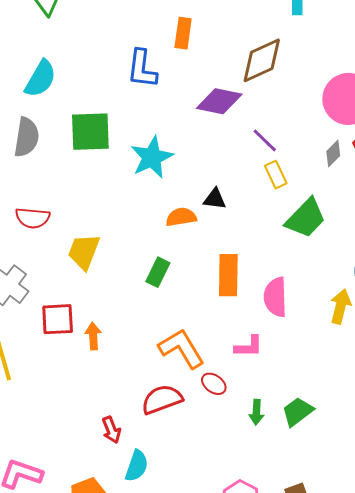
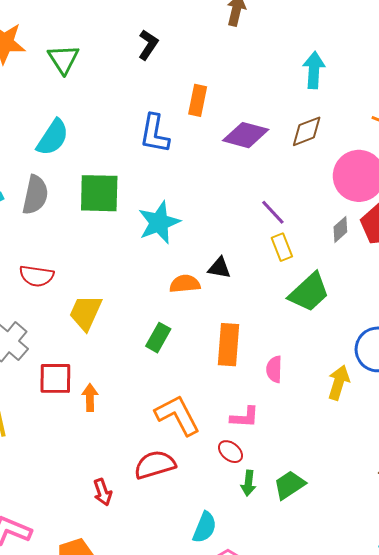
brown diamond: (262, 60) -> (307, 131), moved, size x0.7
purple diamond: (219, 101) -> (246, 135), moved
pink semicircle: (275, 297) -> (274, 369), size x0.7
red ellipse: (214, 384) -> (230, 452), moved
cyan semicircle: (137, 466) -> (205, 527), moved

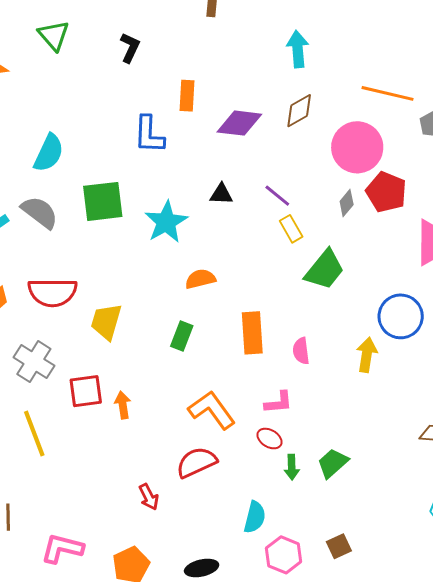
green triangle: (63, 59) -> (54, 35), moved
gray semicircle: (35, 195) -> (40, 212), turned -57
black triangle: (219, 268) -> (221, 194), moved
red semicircle: (37, 276) -> (52, 292), size x1.4

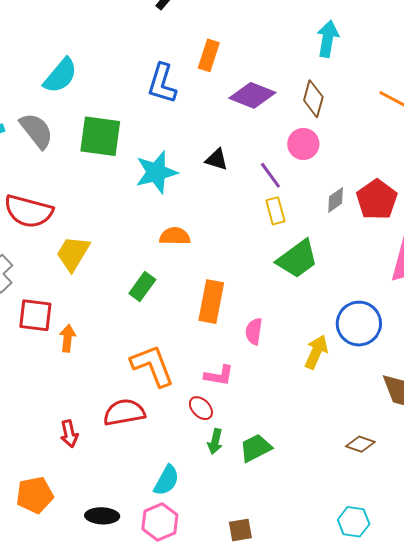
brown diamond: (299, 111) -> (313, 99), turned -60
pink circle: (357, 147) -> (303, 144), moved, size x0.6
pink hexagon: (284, 555) -> (160, 522), moved

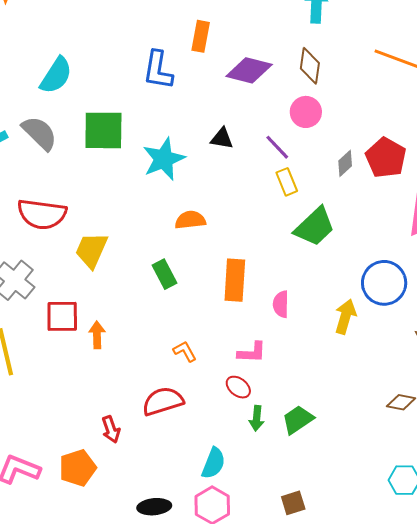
green rectangle: (142, 286) -> (165, 274), turned -56
orange L-shape: (152, 366) -> (185, 351), size x0.5
orange pentagon: (35, 495) -> (78, 468), moved

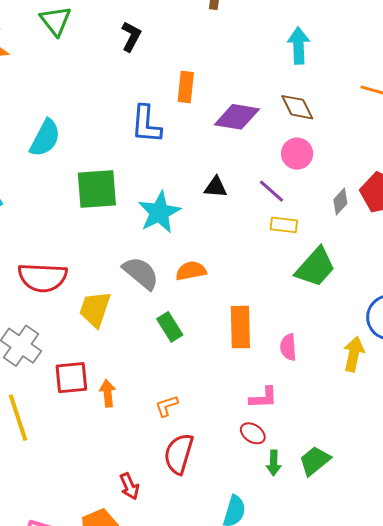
brown diamond: (310, 66) -> (297, 107), turned -30
gray semicircle: (39, 133) -> (141, 273), moved
yellow rectangle: (287, 182) -> (284, 225), turned -56
orange L-shape: (185, 351) -> (167, 406), moved, turned -75
red semicircle: (163, 401) -> (179, 454), turned -51

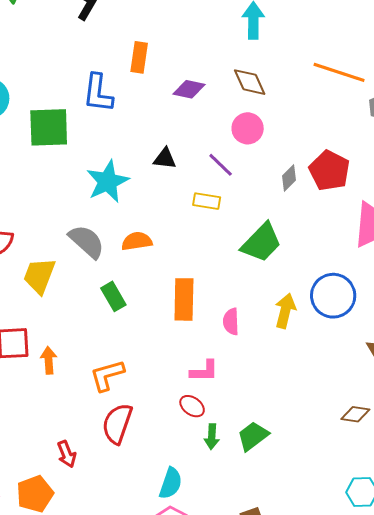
purple diamond: (237, 117) -> (189, 89), size x0.7
green square: (97, 189) -> (49, 127), moved
yellow rectangle: (284, 225) -> (207, 201), moved
yellow arrow: (354, 354) -> (285, 311), moved
orange L-shape: (167, 406) -> (107, 375), size x1.5

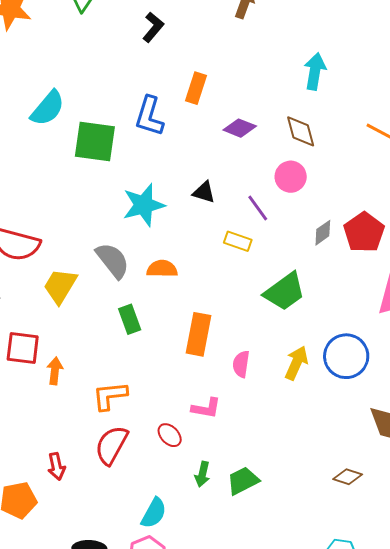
red ellipse: (192, 406) -> (170, 435), moved

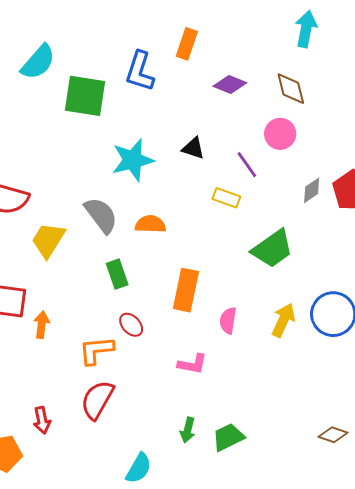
red ellipse: (170, 435) -> (131, 325), moved

